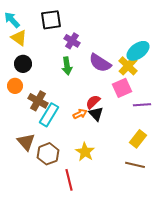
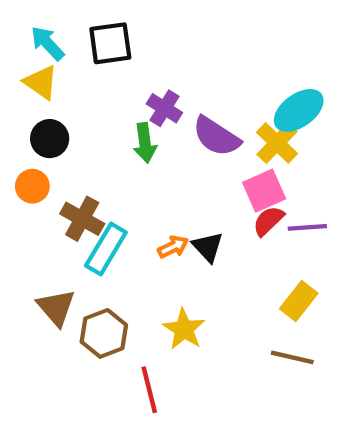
cyan arrow: (12, 20) -> (47, 43), moved
purple cross: (72, 41) -> (164, 108), moved
red semicircle: (93, 102) -> (268, 221), moved

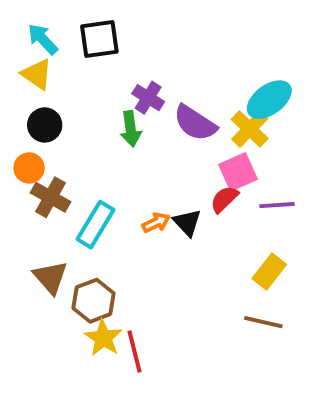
brown cross: (82, 219) -> (51, 197), moved
red semicircle: (268, 221) -> (224, 199), moved
yellow star: (184, 329) -> (103, 338), moved

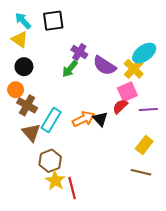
green arrow: (131, 129) -> (70, 69), turned 48
orange arrow: (156, 223) -> (84, 119), size x1.5
brown triangle: (51, 277) -> (31, 133), moved

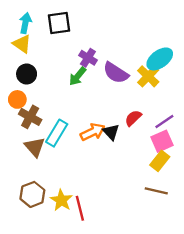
cyan arrow: (23, 21) -> (25, 23), turned 54
pink square: (127, 92) -> (162, 141), moved
purple line: (148, 110) -> (164, 121), turned -30
brown hexagon: (50, 161) -> (32, 194), moved

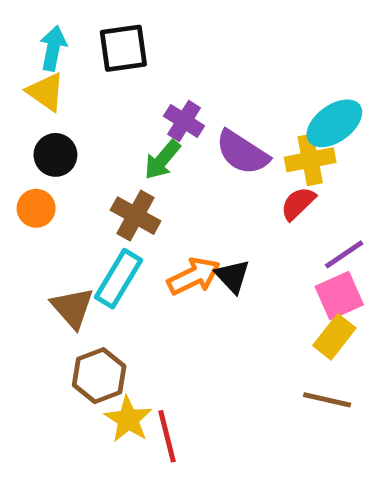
yellow cross: (148, 76) -> (310, 160), turned 35
brown cross: (30, 117) -> (136, 216), moved
red semicircle: (133, 118) -> (298, 203), moved
brown hexagon: (32, 194) -> (99, 376), moved

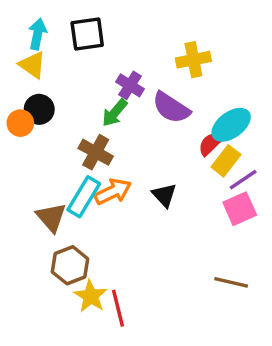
cyan ellipse: (334, 123) -> (231, 125), moved
yellow cross: (310, 160) -> (193, 60), moved
orange circle: (36, 208) -> (20, 123), moved
orange arrow: (194, 276) -> (113, 192), moved
yellow rectangle: (334, 337) -> (226, 161), moved

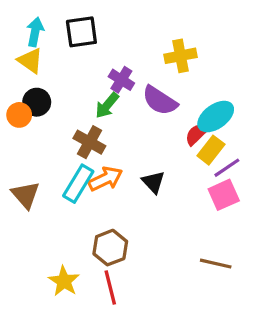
brown triangle: (51, 217) -> (26, 195), moved
brown hexagon: (70, 265) -> (110, 248), moved
yellow star: (91, 296) -> (64, 281), moved

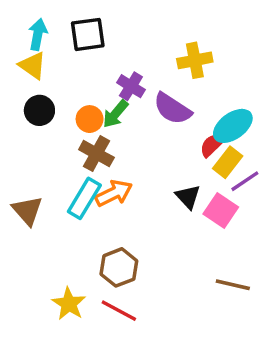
orange circle: (19, 115) -> (90, 119), moved
black triangle: (153, 182) -> (188, 197), moved
pink square: (224, 195) -> (221, 211), moved, turned -32
red line: (110, 288) -> (119, 311), turned -48

